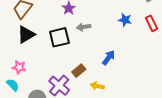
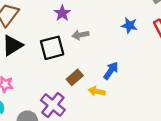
brown rectangle: (79, 71) -> (75, 77), moved
yellow arrow: (97, 86) -> (97, 91), moved

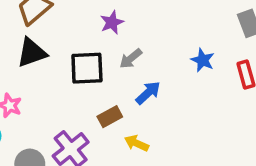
gray arrow: (80, 35) -> (131, 59), turned -42
blue arrow: (111, 71) -> (148, 93), moved

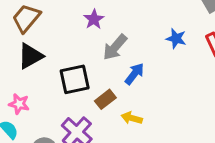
gray arrow: (131, 59) -> (115, 47), size x1.4
black square: (87, 68) -> (75, 79), moved

